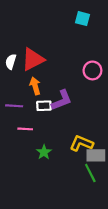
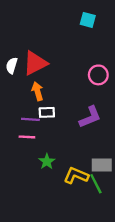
purple L-shape: (62, 100) -> (90, 117), moved
purple line: (14, 106) -> (30, 119), moved
yellow L-shape: (81, 143) -> (76, 176), moved

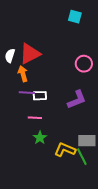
orange arrow: (37, 91) -> (23, 74), moved
purple line: (30, 119) -> (27, 93), moved
pink line: (27, 137) -> (35, 118), moved

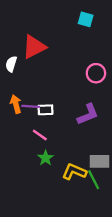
red triangle: (30, 54) -> (34, 47), moved
orange arrow: (23, 74) -> (16, 104), moved
pink line: (35, 118) -> (40, 135), turned 32

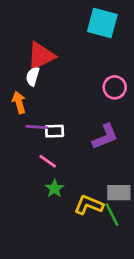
cyan square: (86, 19) -> (102, 23), size x1.6
white semicircle: (11, 64) -> (33, 76), moved
orange arrow: (16, 104) -> (19, 102), moved

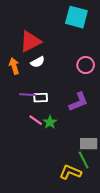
white semicircle: (33, 76) -> (38, 62), moved, turned -136
orange arrow: (19, 102) -> (14, 66), moved
green star: (55, 188) -> (50, 122), moved
yellow L-shape: (89, 205) -> (70, 172), moved

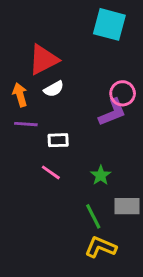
purple line: (27, 95) -> (26, 124), moved
purple L-shape: (78, 102) -> (112, 112), moved
green star: (50, 122) -> (101, 175), moved
green line: (84, 160) -> (93, 216), moved

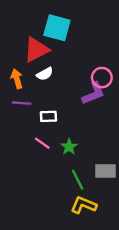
cyan square: (109, 24) -> (57, 28), moved
green star: (101, 175) -> (69, 147), moved

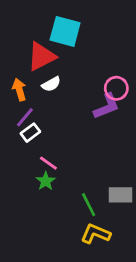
purple line: (22, 103) -> (25, 117), turned -54
white rectangle: (48, 116) -> (30, 133), moved, turned -35
green star: (69, 147) -> (46, 181), moved

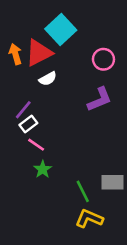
cyan square: (65, 31) -> (61, 29), turned 32
pink circle: (116, 88) -> (103, 59), moved
orange arrow: (19, 90) -> (15, 54), moved
pink line: (48, 163) -> (36, 145), moved

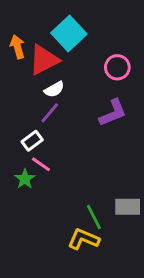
orange arrow: (15, 54) -> (17, 47), moved
purple line: (23, 110) -> (50, 113), moved
green star: (43, 169) -> (25, 179), moved
yellow L-shape: (89, 219) -> (84, 239), moved

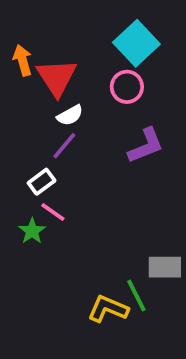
cyan square: (69, 34) -> (136, 43), moved
red triangle: (44, 60) -> (57, 77), turned -36
pink circle: (117, 67) -> (127, 87), moved
green line: (94, 217) -> (136, 296), moved

